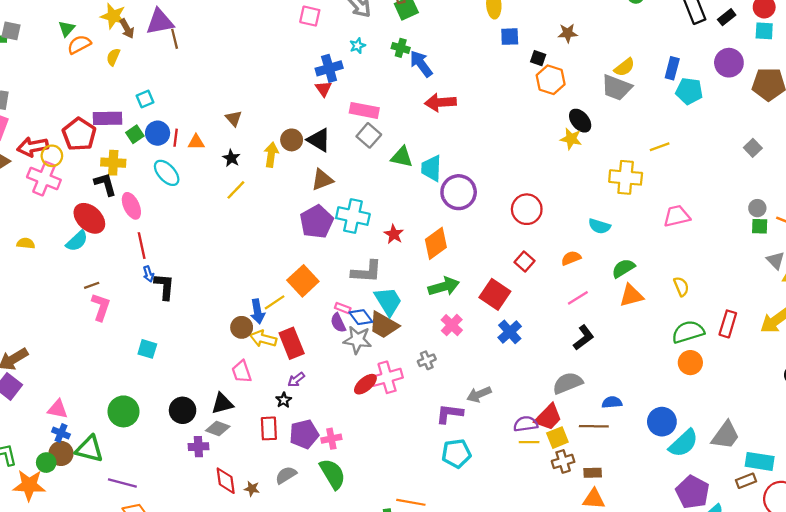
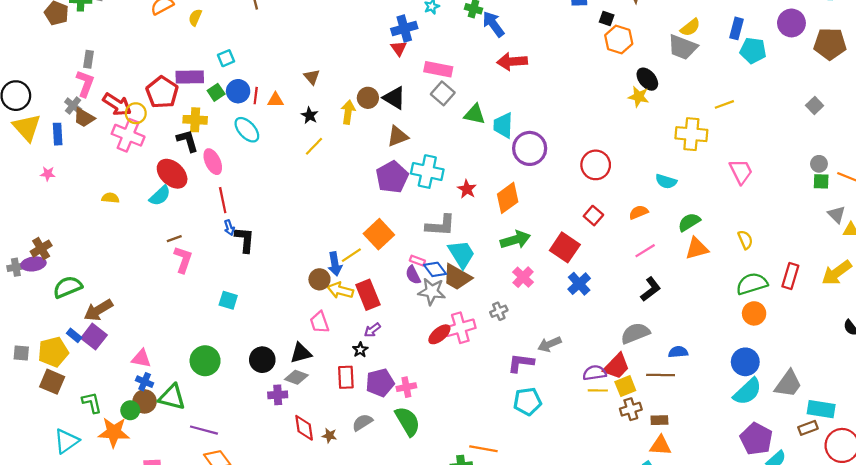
red arrow: (33, 147) -> (117, 104), turned -136
pink trapezoid: (677, 216) -> (741, 172), turned 76
blue circle: (662, 422) -> (745, 362), moved

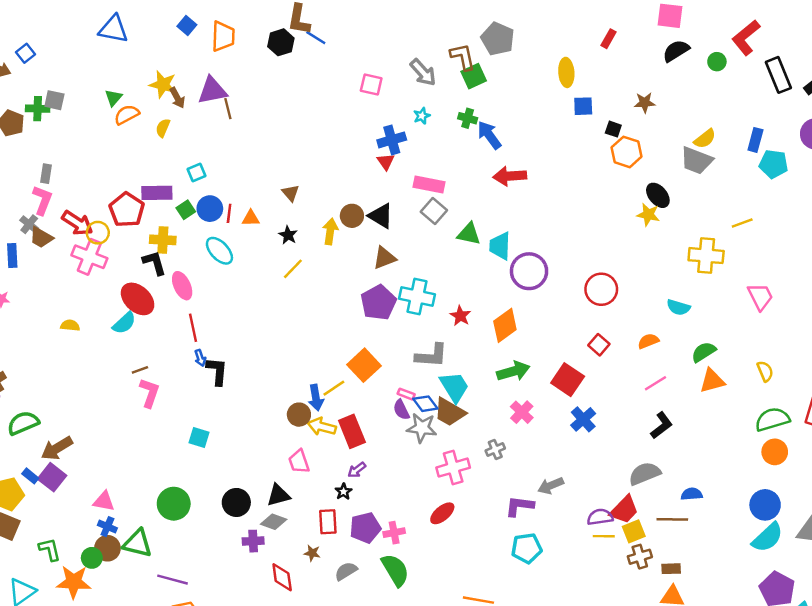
red ellipse: (439, 334) -> (442, 513), moved
brown star: (329, 436) -> (312, 553), moved

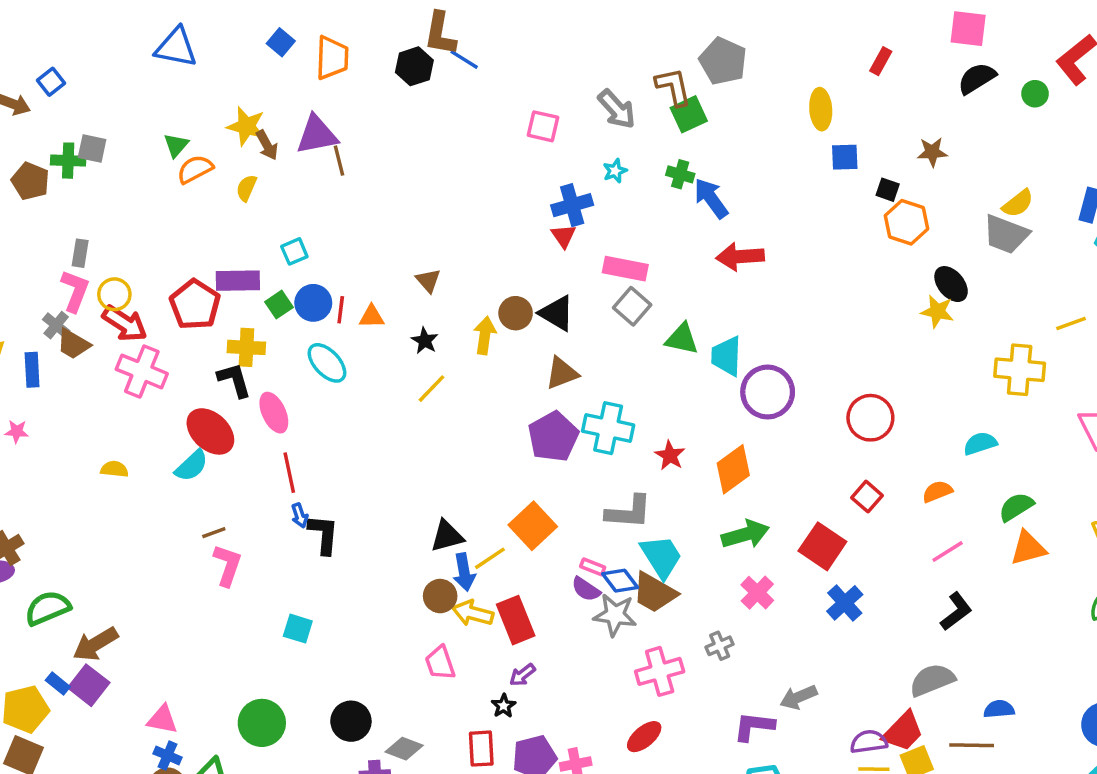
yellow circle: (98, 233) -> (114, 294), moved
cyan semicircle: (678, 307) -> (980, 443), turned 145
purple semicircle: (401, 410) -> (586, 589), turned -30
black triangle: (278, 495) -> (447, 536), moved

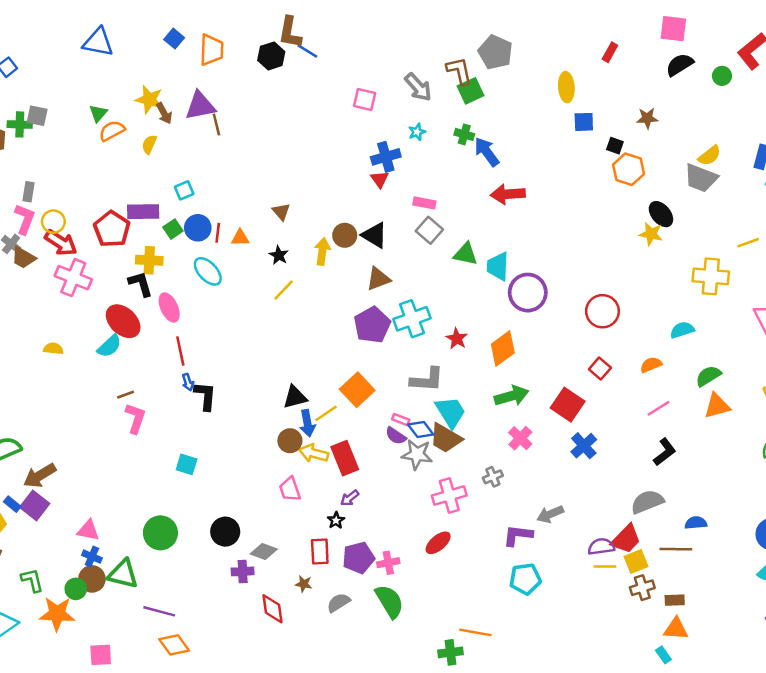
pink rectangle: (625, 269) -> (424, 203), size x0.7
cyan cross: (608, 428) -> (412, 319), turned -32

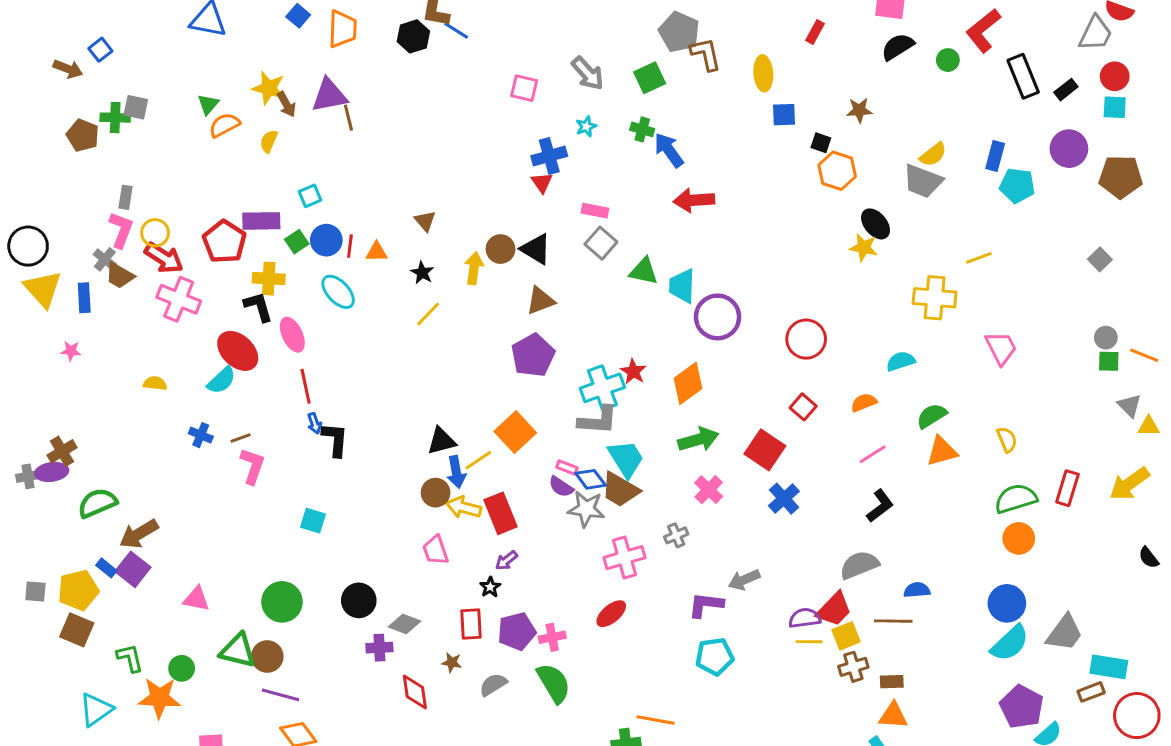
brown L-shape: (459, 71) -> (706, 54), moved
cyan cross: (412, 319) -> (602, 388), moved
blue cross: (92, 557) -> (201, 435), moved
brown circle: (92, 579) -> (267, 656), moved

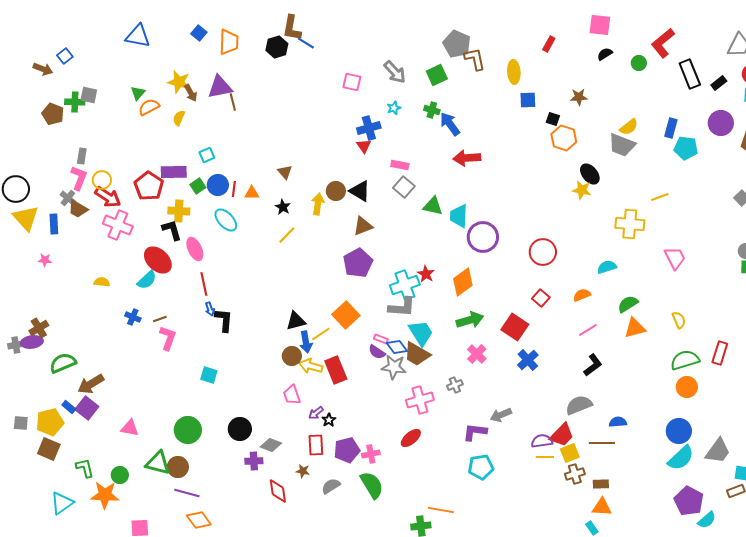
black semicircle: (898, 47) -> (605, 54), size x0.7
purple arrow: (506, 561) -> (316, 413), moved

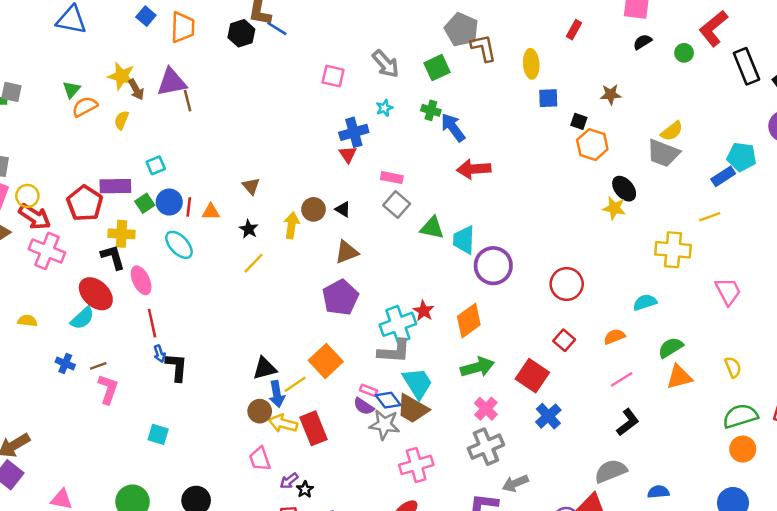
blue rectangle: (671, 128) -> (723, 176), moved, turned 42
black triangle: (360, 191) -> (343, 209), size x0.6
gray cross: (455, 385) -> (486, 447), moved, size x1.8

